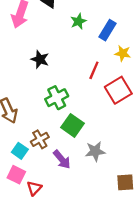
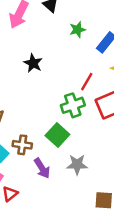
green cross: (57, 98) -> (73, 105), moved
brown cross: (40, 139) -> (22, 145), turned 30

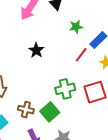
red line: (87, 82) -> (81, 55), moved
brown cross: (22, 145) -> (26, 110), moved

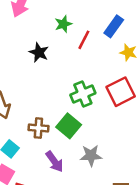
green star: (76, 27) -> (63, 24), moved
red line: (81, 55) -> (84, 40), moved

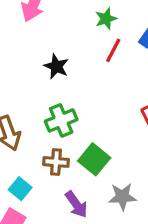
green star: (63, 24) -> (106, 19), moved
green cross: (83, 94) -> (61, 120), moved

